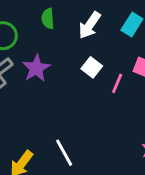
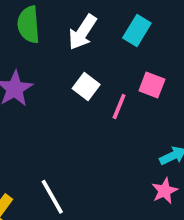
green semicircle: (48, 19) -> (29, 25), size x1.4

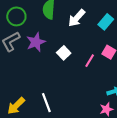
white square: (86, 86) -> (64, 53), moved

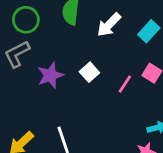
purple star: (36, 42) -> (50, 75), moved

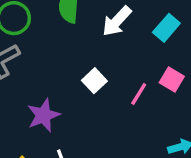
purple star: (50, 75) -> (43, 115), moved

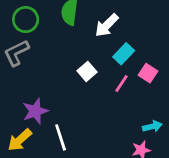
cyan rectangle: (166, 28) -> (124, 54), moved
purple star: (43, 115) -> (35, 111), moved

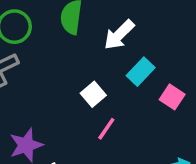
pink line: (121, 83) -> (106, 129), moved

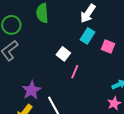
white arrow: (119, 35) -> (88, 14), moved

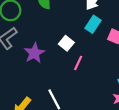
purple star: (31, 90) -> (34, 53), moved

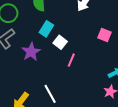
cyan rectangle: (93, 24) -> (46, 29), moved

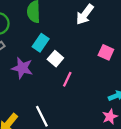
purple star: (31, 52) -> (22, 68), turned -30

